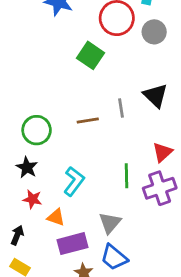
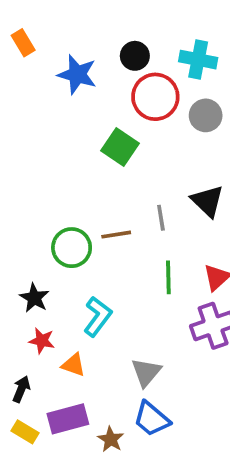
green circle: (37, 130) -> (72, 248), moved
green line: (126, 176) -> (168, 277), moved
purple rectangle: (73, 244) -> (68, 419), moved

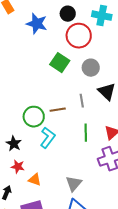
gray circle: (206, 115) -> (91, 68), moved
cyan L-shape: (98, 316) -> (48, 138), moved

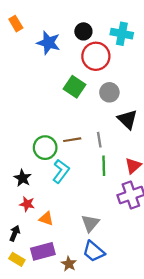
gray line: (82, 101) -> (99, 140), moved

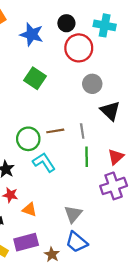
green square: (74, 87) -> (35, 78), moved
cyan L-shape: (61, 171) -> (44, 162), turned -70

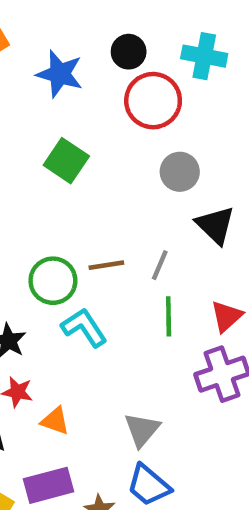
gray line: (82, 131) -> (160, 265), turned 32

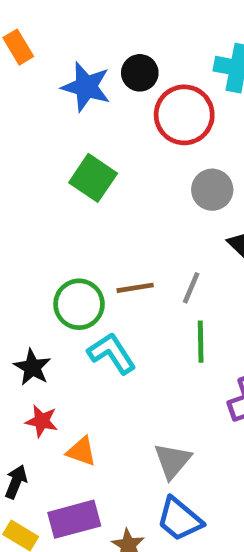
black circle: (129, 52) -> (140, 73), moved

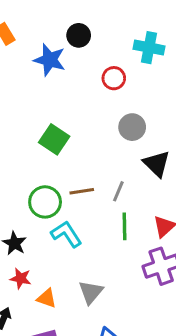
black circle: (140, 73) -> (79, 35), moved
red circle: (184, 115) -> (114, 78), size x0.6
green square: (93, 178) -> (54, 139), moved
gray triangle: (173, 461) -> (91, 292), moved

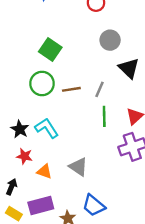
green circle: (45, 202) -> (42, 84), moved
cyan L-shape: (66, 234) -> (47, 128), moved
gray triangle: (91, 292) -> (78, 167), turned -36

